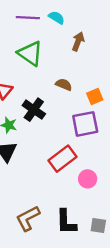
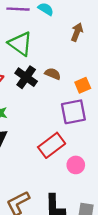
brown arrow: (78, 41) -> (77, 32), moved
black cross: (34, 110) -> (26, 77), moved

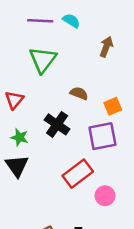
green triangle: (20, 44) -> (43, 60), turned 32
black cross: (26, 77) -> (57, 124), moved

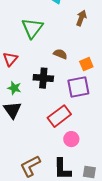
black cross: (57, 124) -> (43, 78), turned -30
pink circle: (105, 196) -> (71, 139), moved

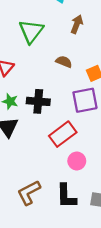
brown arrow: (81, 18) -> (77, 24), moved
black cross: (43, 78) -> (38, 101), moved

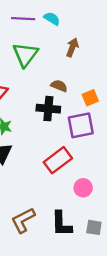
black cross: (38, 101) -> (48, 109), moved
pink circle: (77, 161) -> (83, 188), moved

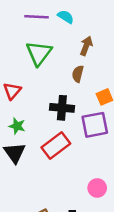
brown semicircle: (59, 86) -> (78, 74), moved, turned -98
red rectangle: (58, 160) -> (56, 145), moved

